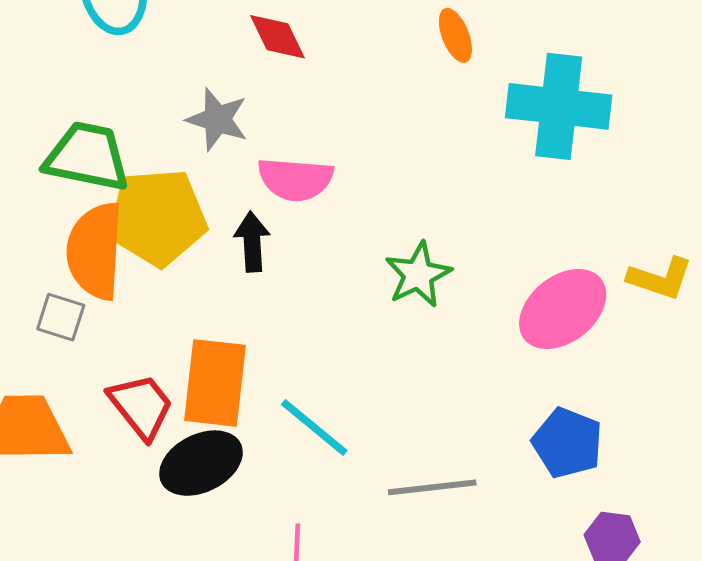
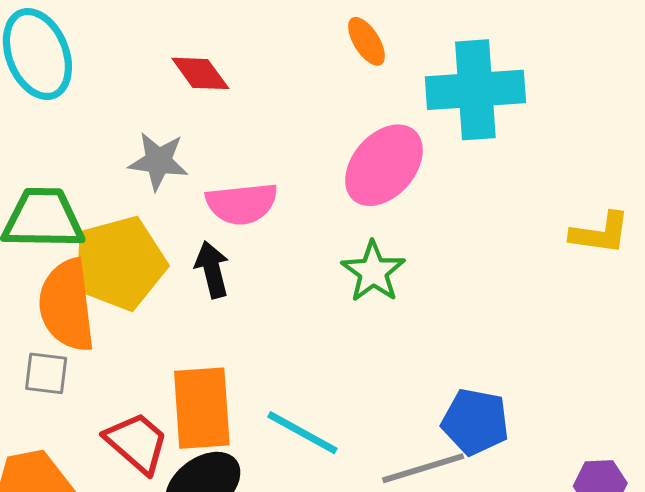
pink ellipse: (563, 309) -> (384, 165), moved
blue pentagon: (568, 443) -> (475, 422), moved

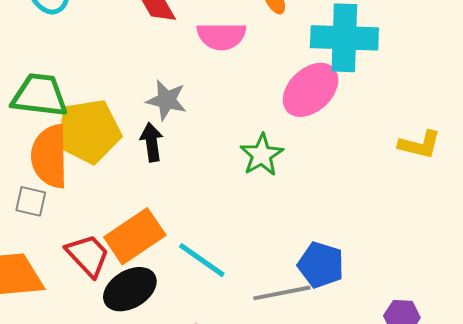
gray star: (158, 161) -> (167, 100), moved
pink ellipse: (384, 165) -> (311, 90), moved
pink semicircle: (242, 204) -> (221, 36), moved
orange rectangle: (202, 408) -> (135, 236), turned 54

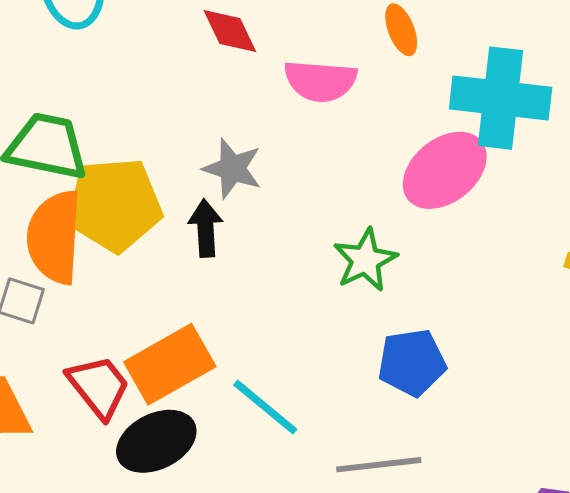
blue pentagon: (321, 265) -> (412, 363), moved, turned -30

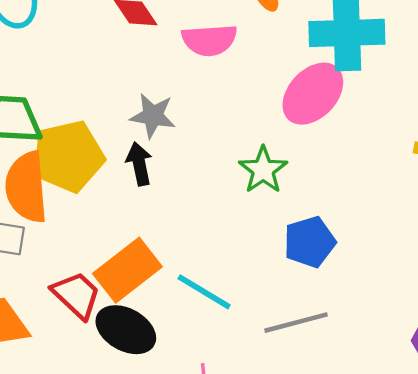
black ellipse: (156, 441) -> (126, 330), turned 64

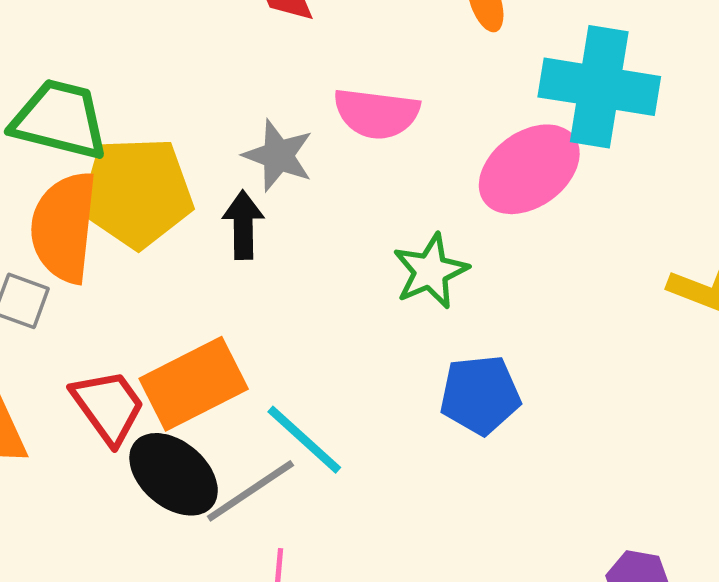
pink semicircle: (209, 40) -> (376, 113), moved
gray line: (296, 323) -> (250, 491), moved, turned -30

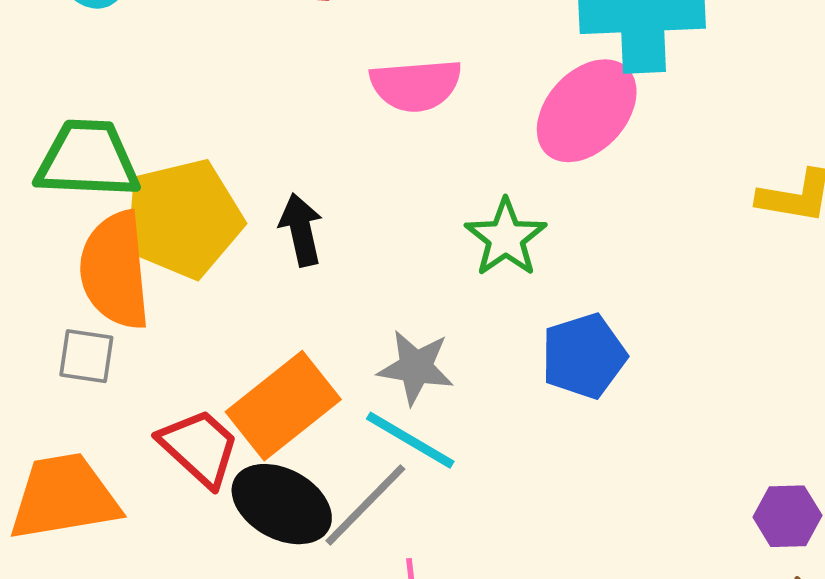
gray star: (278, 156) -> (416, 367), moved

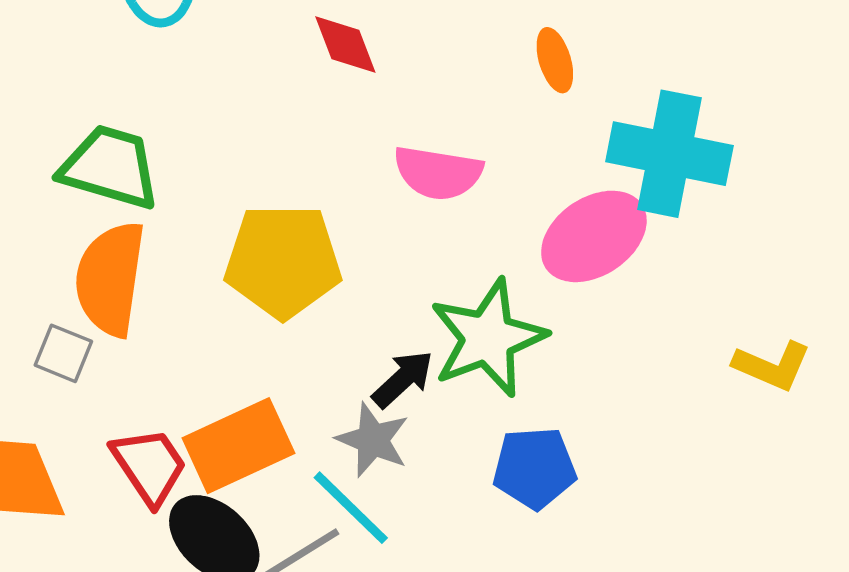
yellow pentagon: (183, 219) -> (283, 261), moved
black arrow: (301, 230) -> (403, 379), moved, turned 46
green star: (506, 238) -> (488, 338), size x1.5

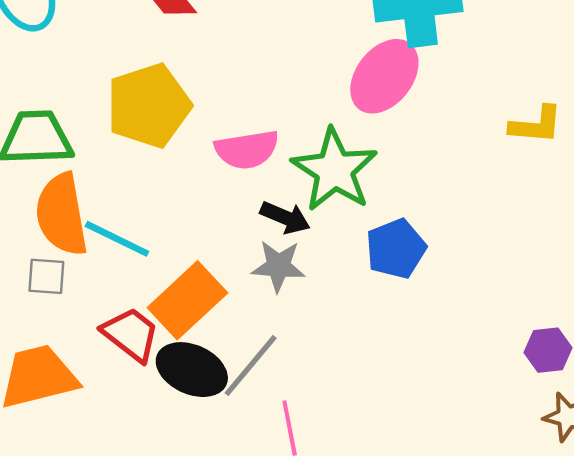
pink semicircle: (438, 173) -> (247, 150), moved
yellow pentagon: (283, 261) -> (149, 106), moved
black arrow: (403, 379) -> (285, 217), turned 84
cyan line: (351, 508) -> (117, 239), moved

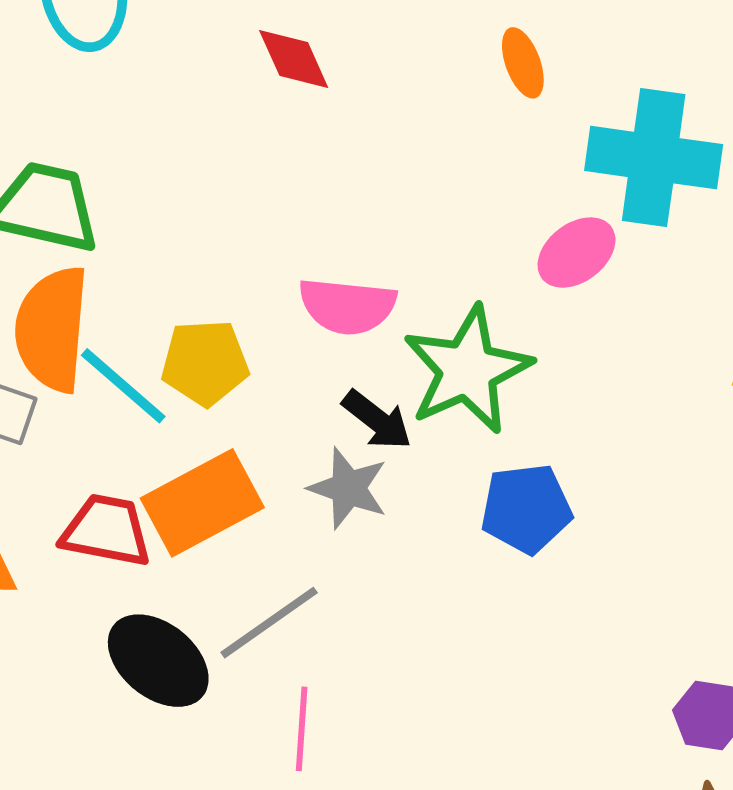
pink ellipse: (384, 76) -> (577, 253), size x0.7
yellow pentagon: (149, 106) -> (205, 363), moved, size x0.7
red trapezoid: (131, 334) -> (106, 531), turned -42
black ellipse: (192, 370) -> (158, 661), moved

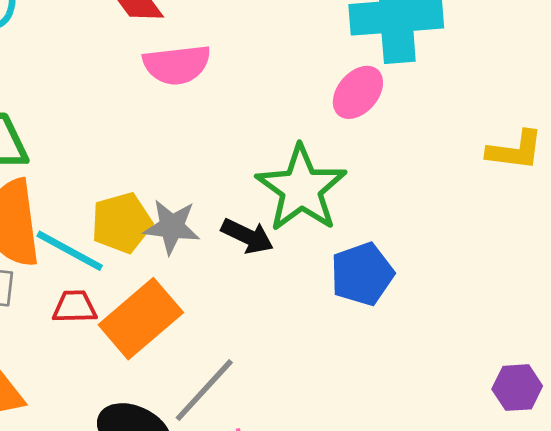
pink semicircle: (347, 306) -> (177, 65), moved
gray star: (348, 488) -> (172, 227), moved
red trapezoid: (106, 531) -> (75, 307), moved, size x0.7

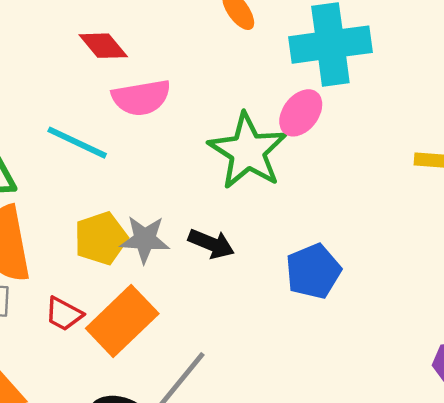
green star: (301, 189) -> (248, 151), moved
cyan line: (70, 251) -> (77, 143), moved
red trapezoid: (75, 307) -> (64, 314), turned -147

